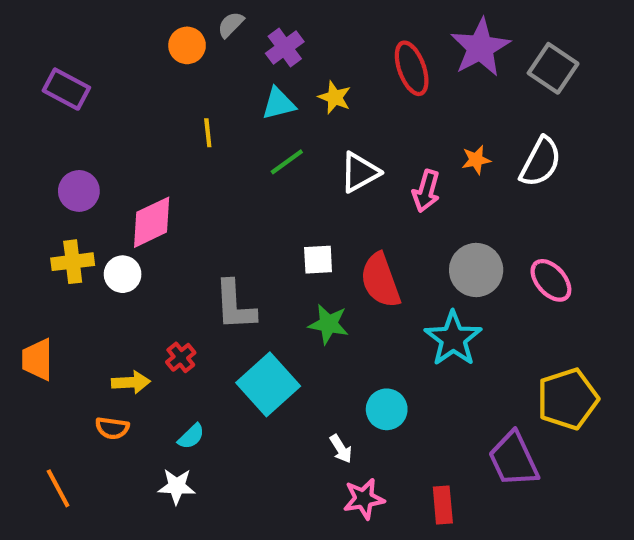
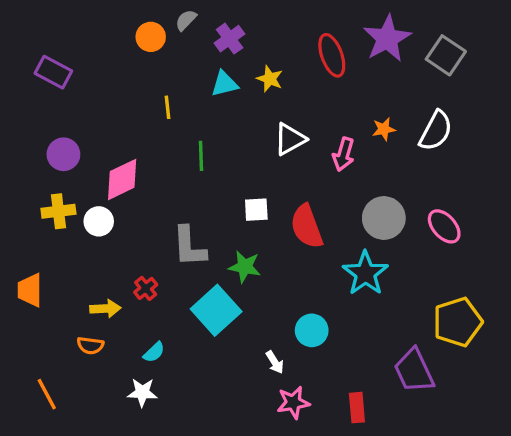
green line: (287, 162) -> (201, 156), moved, turned -56
green star: (328, 324) -> (245, 267), moved

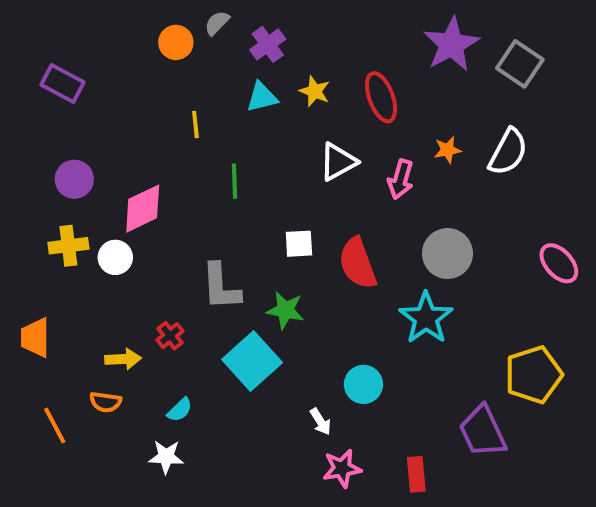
red ellipse: (332, 55) -> (381, 97), moved
pink ellipse: (444, 226) -> (559, 263), moved
orange line: (47, 394) -> (55, 425), moved

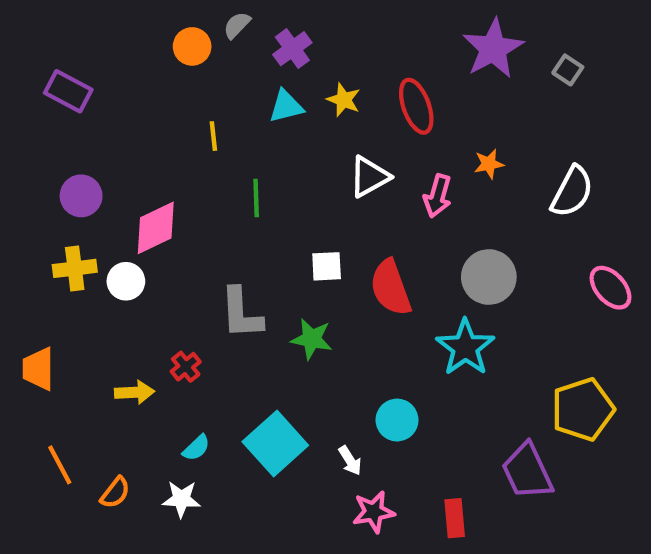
gray square: (520, 64) -> (568, 70), size x0.6
white semicircle: (508, 152) -> (572, 192), moved
cyan square: (252, 361) -> (275, 444), moved
orange semicircle: (106, 402) -> (115, 493), moved, turned -60

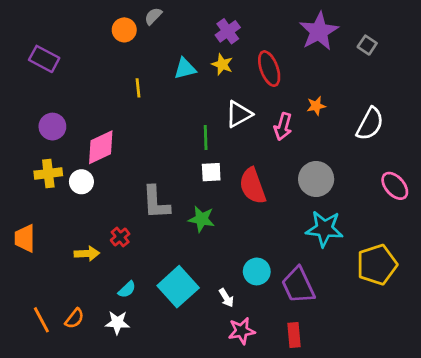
purple cross: (292, 49) -> (228, 31), moved
green line: (256, 198) -> (206, 138), moved
cyan star: (465, 347) -> (324, 229), moved, turned -30
orange line: (60, 465) -> (41, 320), moved
purple trapezoid: (527, 471) -> (298, 285), moved

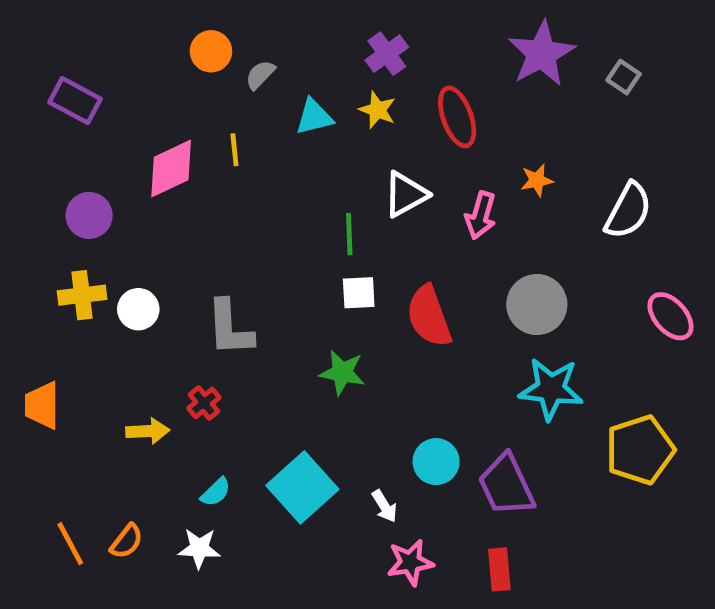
gray semicircle: (153, 16) -> (260, 75), moved
pink diamond: (101, 147) -> (171, 169), moved
gray L-shape: (156, 202) -> (230, 328), moved

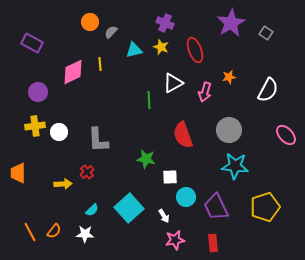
purple cross: (387, 54) -> (165, 23), turned -30
white square: (359, 293) -> (170, 177), moved
yellow pentagon: (640, 450) -> (265, 207), moved

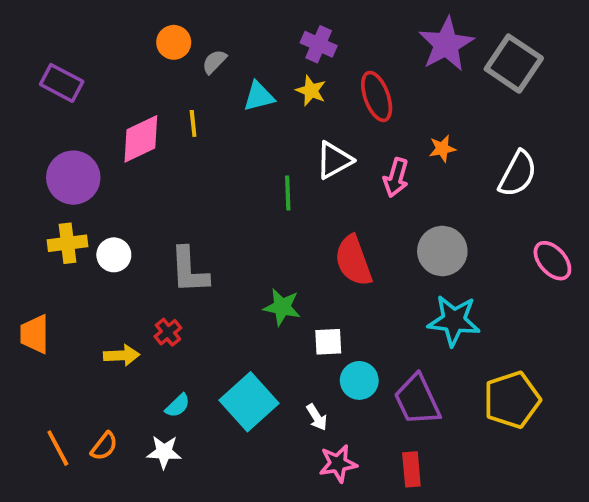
gray square: (266, 33) -> (514, 64), size x2.0
purple circle: (38, 92) -> (73, 178), size x1.4

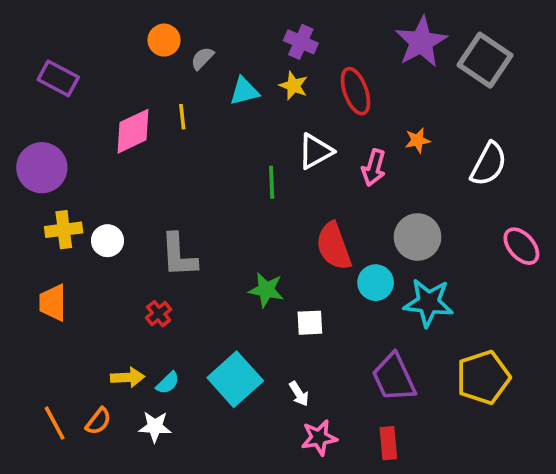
purple circle: (73, 178) -> (42, 168), moved
orange trapezoid: (35, 334) -> (53, 303), moved
yellow arrow: (122, 355) -> (128, 377), moved
cyan circle: (359, 380) -> (376, 283), moved

